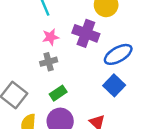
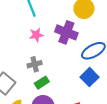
gray cross: (49, 62) -> (35, 64), moved

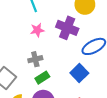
blue square: (89, 77) -> (79, 73), moved

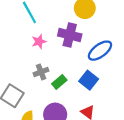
green rectangle: (42, 78) -> (59, 82), moved

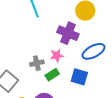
pink star: (39, 42) -> (57, 56), moved
blue square: (89, 80) -> (79, 77), turned -30

